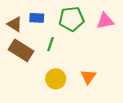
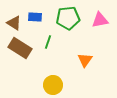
orange triangle: (88, 77) -> (85, 60), moved
yellow circle: (56, 79) -> (53, 85), moved

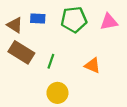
green line: (48, 42) -> (51, 61), moved
orange triangle: (85, 60) -> (92, 66), turned -42

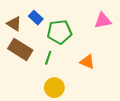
blue rectangle: (38, 18) -> (36, 18), turned 40
green pentagon: (74, 20) -> (59, 32), moved

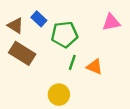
green line: (48, 58) -> (72, 62), moved

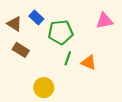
brown rectangle: (22, 53) -> (21, 50), size x0.7
yellow circle: (59, 95) -> (44, 88), moved

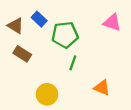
pink triangle: (104, 21) -> (112, 22), turned 30
orange triangle: (89, 63) -> (102, 88), moved

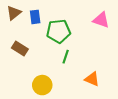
blue rectangle: (39, 19) -> (35, 17), turned 40
brown triangle: (16, 26) -> (14, 13), moved, turned 49

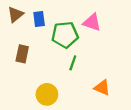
pink triangle: (101, 20) -> (92, 22), moved
brown rectangle: (20, 48) -> (22, 54), turned 70

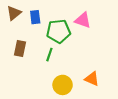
green line: (73, 63) -> (49, 55), moved
yellow circle: (47, 94) -> (63, 85), moved

